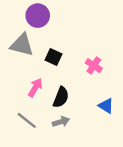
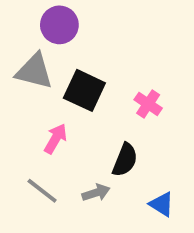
black square: (54, 57) -> (84, 90), size x1.5
black semicircle: (61, 97) -> (125, 160), moved
blue triangle: (106, 106) -> (162, 204), moved

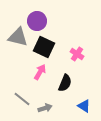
purple circle: (59, 25) -> (37, 21), moved
pink arrow: (56, 139) -> (40, 72), moved
gray arrow: (96, 193) -> (45, 108), moved

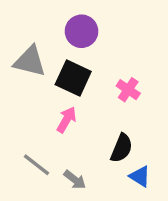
purple circle: (37, 21) -> (81, 31), moved
black semicircle: (65, 83) -> (122, 148), moved
gray arrow: (45, 108) -> (75, 180), turned 56

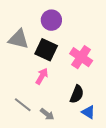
pink cross: (128, 90) -> (81, 57), size x1.5

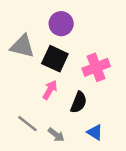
pink cross: (81, 57) -> (96, 67), turned 35
black semicircle: (77, 94) -> (79, 102), moved
blue triangle: (88, 112) -> (95, 132), moved

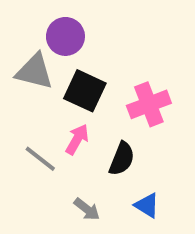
purple circle: (61, 24) -> (65, 36), moved
gray line: (27, 124) -> (40, 159), moved

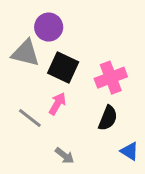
black semicircle: (122, 159) -> (108, 118), moved
blue triangle: (147, 205) -> (130, 151), moved

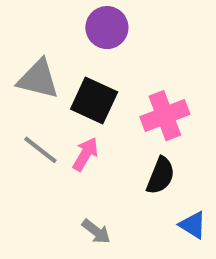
purple circle: (49, 27) -> (107, 28), moved
gray line: (30, 118) -> (40, 150), moved

